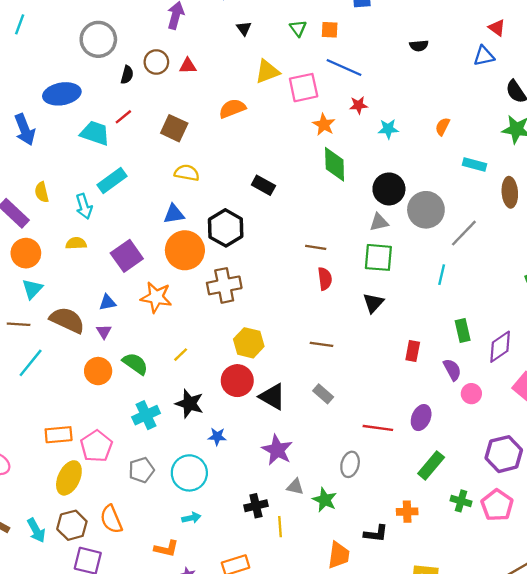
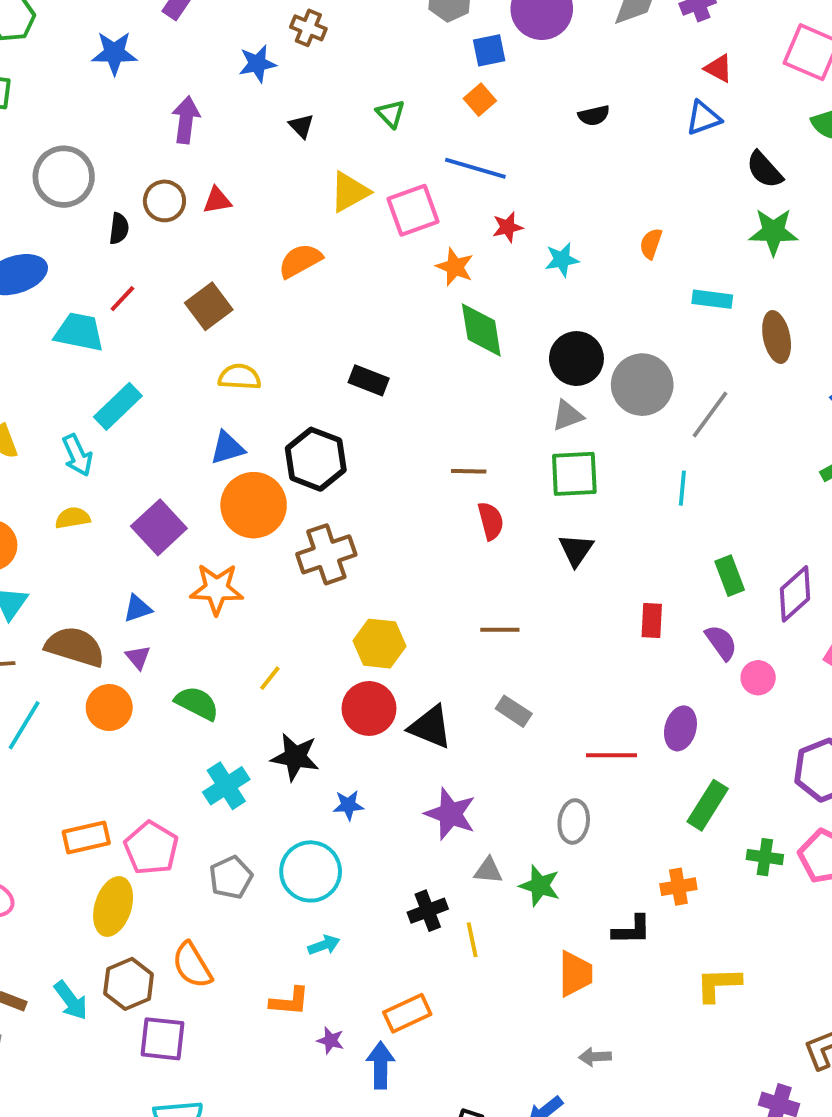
orange square: (330, 30) -> (480, 100), moved, turned -36
brown square: (174, 128) -> (209, 306), turned 36
orange circle: (98, 371) -> (109, 708), moved

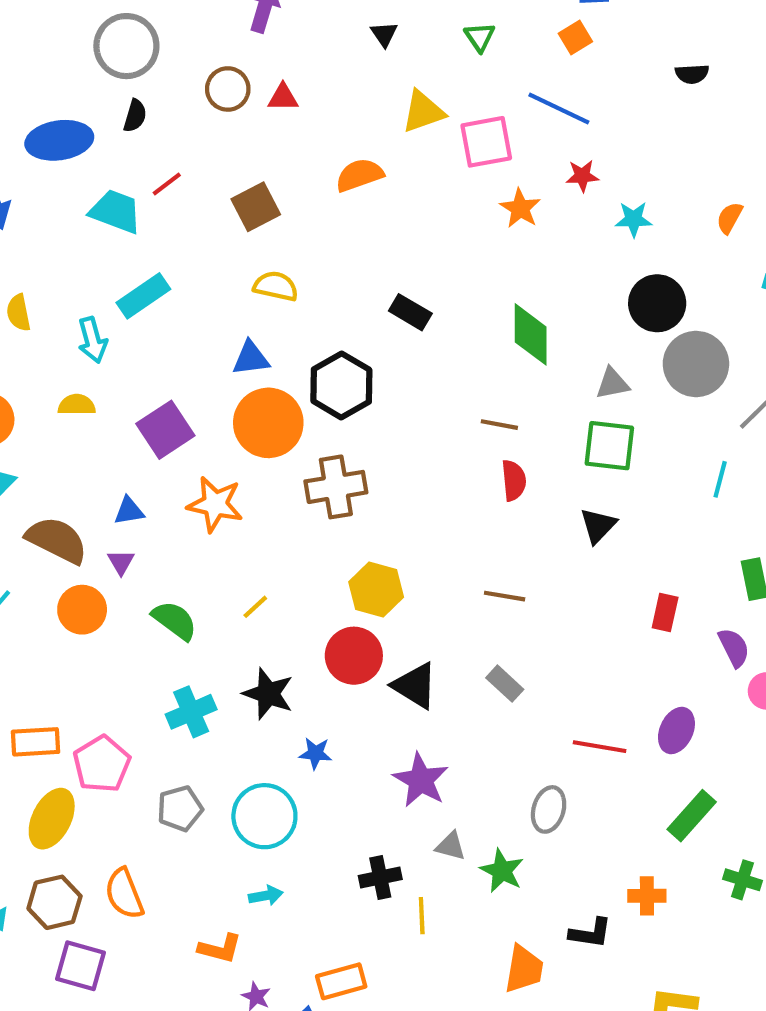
black semicircle: (119, 229) -> (135, 116), moved
green diamond: (481, 330) -> (531, 334), moved
black circle: (576, 359) -> (657, 303), moved

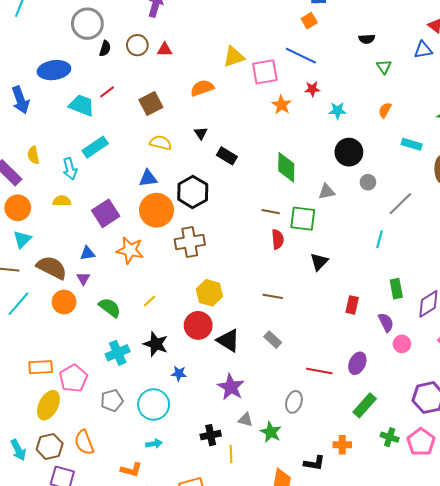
black triangle: (384, 34) -> (201, 133), moved
green triangle: (480, 37) -> (384, 67), moved
black semicircle: (135, 116) -> (105, 48), moved
gray circle: (696, 364) -> (368, 182), size x0.5
green square: (609, 446) -> (303, 219), moved

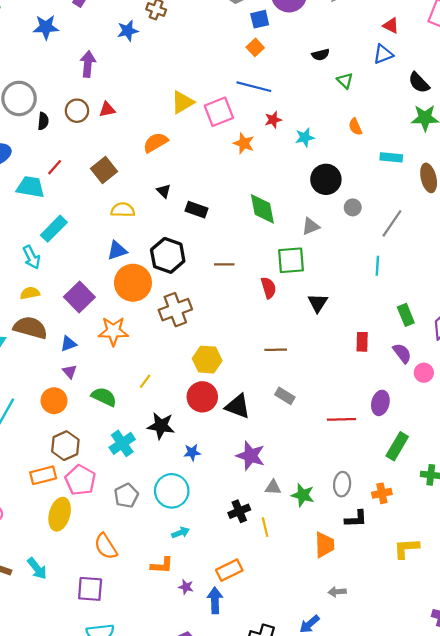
orange semicircle: (385, 110) -> (355, 127), turned -42
brown line: (271, 212) -> (224, 264), moved
brown semicircle: (52, 268) -> (30, 328), moved
gray ellipse: (294, 402) -> (342, 484), moved
brown hexagon: (50, 447) -> (65, 446), moved

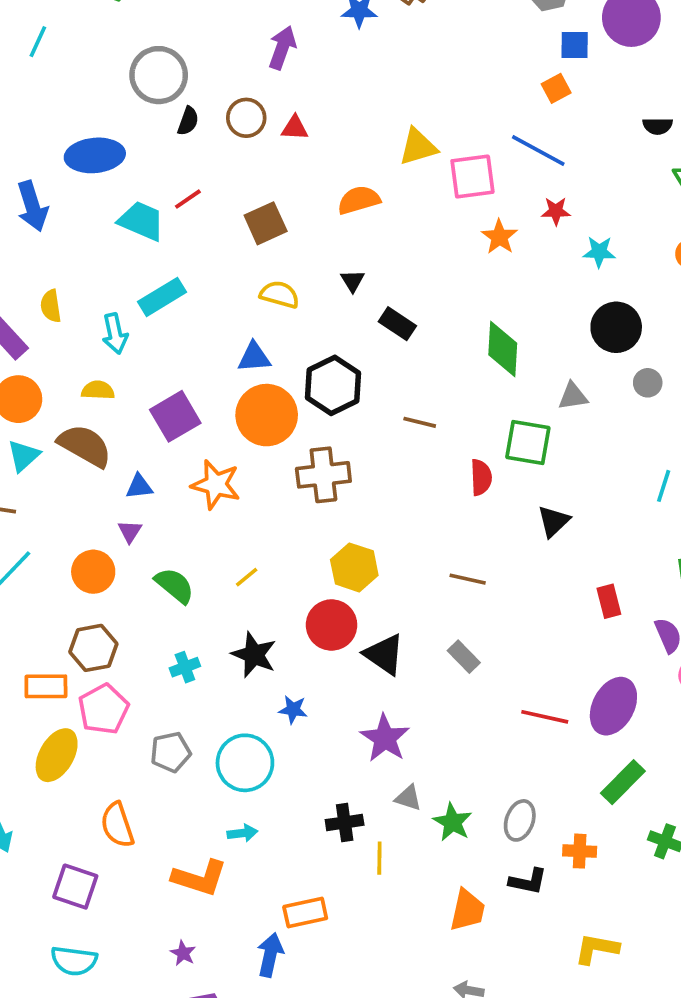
red rectangle: (362, 342) -> (609, 601), turned -30
purple ellipse: (380, 403) -> (613, 706), size x1.4
cyan cross: (122, 443) -> (185, 667), size x0.7
orange L-shape: (162, 565) -> (199, 878), size x1.4
purple star: (186, 587) -> (183, 953), moved

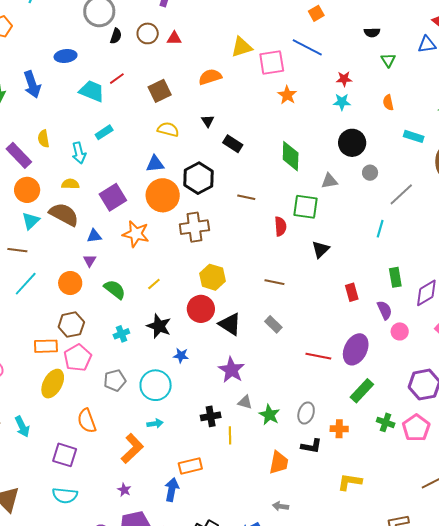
blue ellipse: (95, 155) -> (66, 56), size x0.7
red star: (556, 211) -> (344, 79), moved
cyan rectangle: (162, 297) -> (104, 132), size x0.7
orange L-shape: (199, 878) -> (132, 449), turned -60

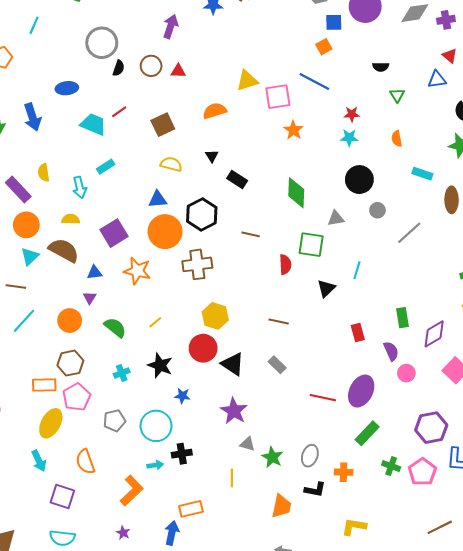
cyan line: (380, 229) -> (357, 270), moved
black cross: (211, 416) -> (182, 454), moved
cyan arrow: (22, 427) -> (39, 461), moved

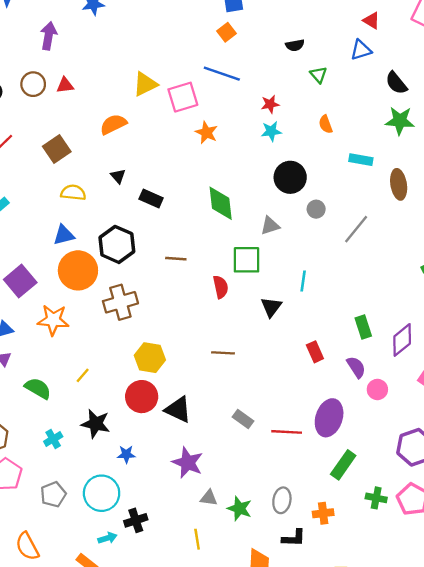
gray rectangle: (277, 365) -> (243, 419), moved

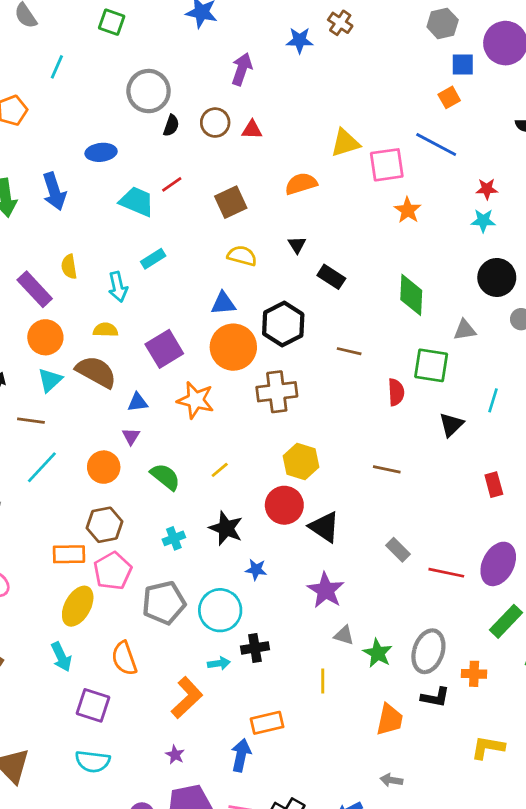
gray pentagon: (53, 494) -> (164, 603), size x1.4
gray ellipse: (282, 500) -> (428, 651), size x1.4

